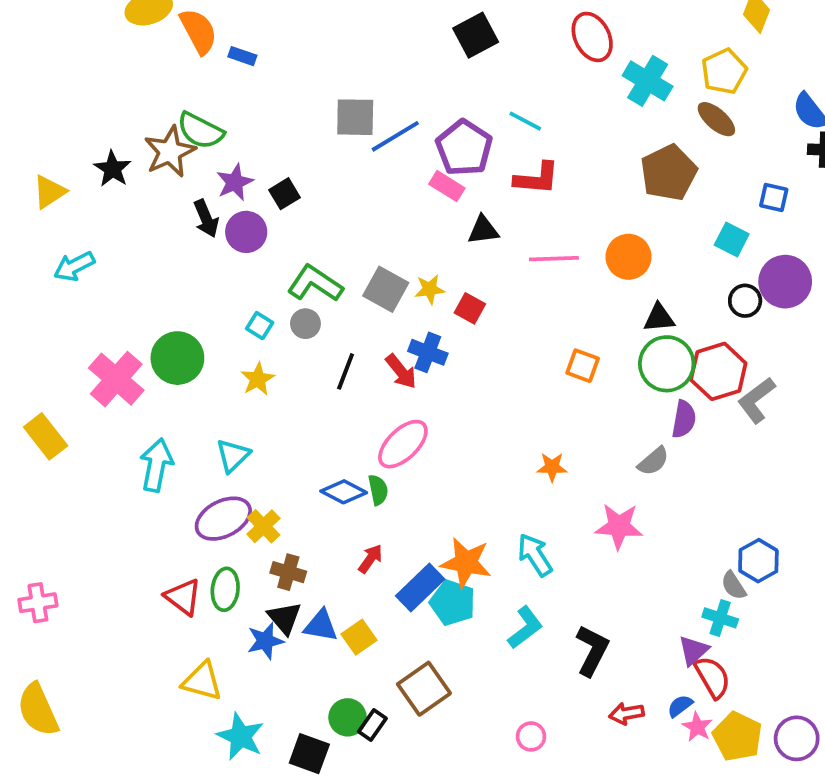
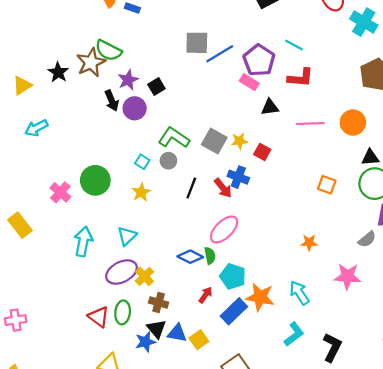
pink cross: (116, 379) -> (60, 192), size x0.7
cyan pentagon: (453, 603) -> (233, 276), moved

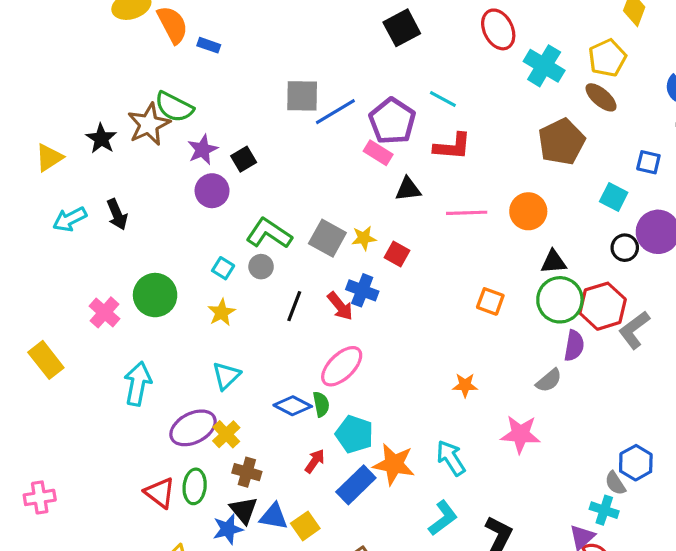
black arrow: (112, 101) -> (117, 214), moved
cyan triangle: (127, 236) -> (226, 376), moved

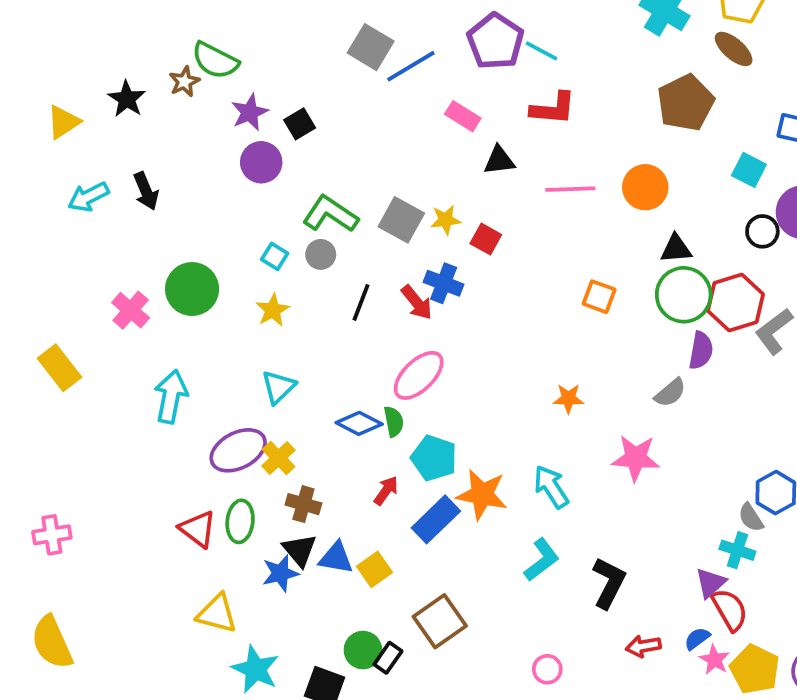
gray square: (302, 96) -> (371, 47), turned 30
purple pentagon: (392, 121) -> (495, 41), moved
brown star: (149, 124) -> (184, 82), size x0.6

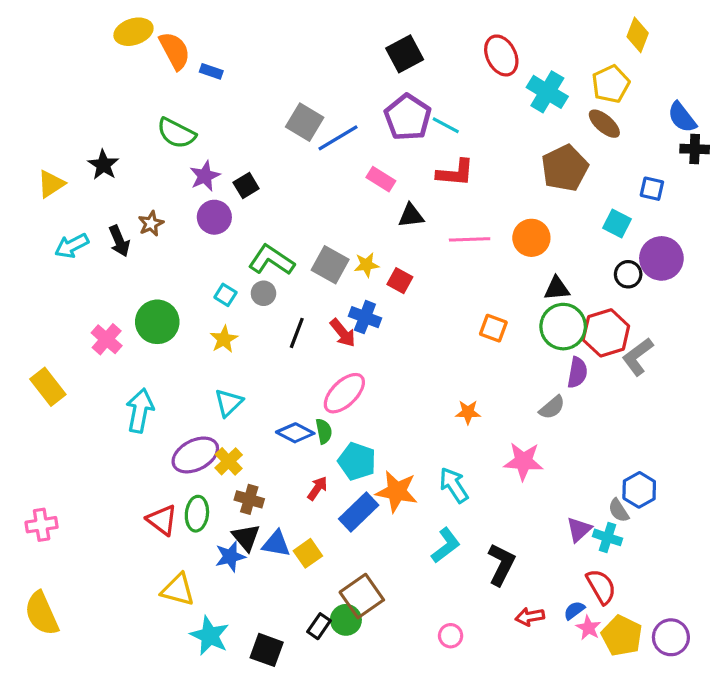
brown star: (184, 82) -> (151, 224), moved
purple triangle: (711, 583) -> (579, 529), moved
green circle: (363, 650) -> (346, 620), moved

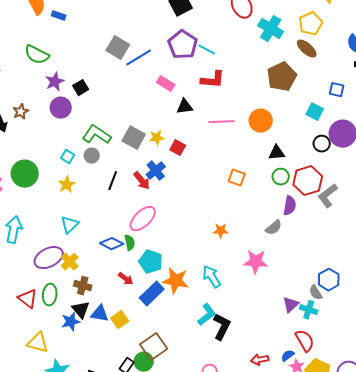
blue cross: (365, 317) -> (156, 171), turned 30
green circle: (563, 327) -> (281, 177), size x0.6
red arrow: (317, 488) -> (126, 279), turned 91
black L-shape: (501, 564) -> (222, 327), moved

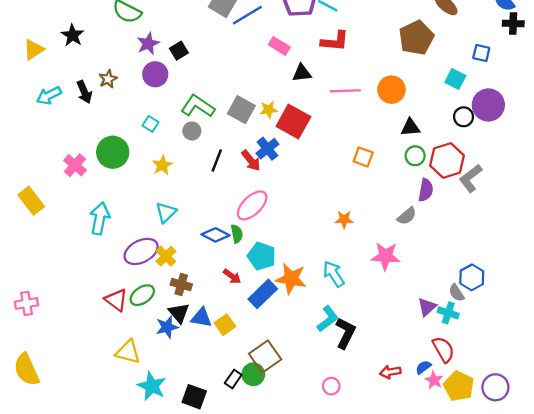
red square: (178, 148) -> (293, 122), size x1.8
cyan square: (68, 157) -> (151, 124), moved
green ellipse: (50, 295) -> (142, 295), turned 50

